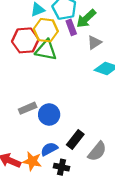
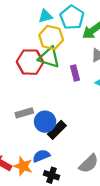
purple rectangle: (71, 27) -> (75, 73), moved
red hexagon: (25, 40) -> (30, 62), moved
black rectangle: (75, 139) -> (57, 130), moved

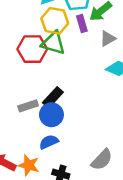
purple rectangle: (75, 73) -> (82, 24), moved
black rectangle: (57, 130) -> (53, 97), moved
blue semicircle: (41, 156) -> (49, 142), moved

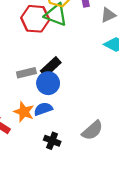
orange star: (29, 165) -> (24, 112), moved

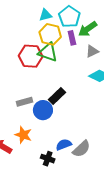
black rectangle: (51, 67) -> (57, 96), moved
blue semicircle: (43, 109) -> (64, 145), moved

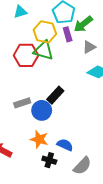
cyan triangle: (45, 15) -> (20, 12), moved
orange star: (23, 135) -> (39, 139), moved
blue semicircle: (64, 145) -> (65, 145), turned 49
gray semicircle: (81, 149) -> (82, 166), moved

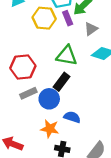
green triangle: (44, 50) -> (67, 56), moved
red hexagon: (26, 55) -> (23, 67), moved
blue semicircle: (65, 145) -> (72, 117), moved

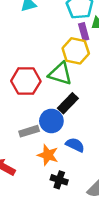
yellow hexagon: (44, 18) -> (76, 51), moved
green triangle: (67, 56) -> (60, 74), moved
gray rectangle: (28, 93) -> (29, 131), moved

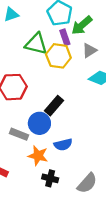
green triangle: (60, 74) -> (36, 44), moved
gray rectangle: (29, 131) -> (19, 134), turned 42
blue semicircle: (75, 145) -> (63, 145), turned 144

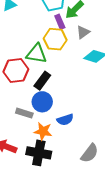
green triangle: (36, 44) -> (36, 54), moved
black rectangle: (54, 106) -> (42, 81), moved
black cross: (50, 178) -> (39, 153), moved, size x1.6

